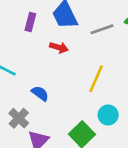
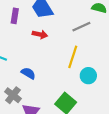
gray line: (102, 29) -> (81, 27), moved
cyan circle: (108, 115) -> (88, 76), moved

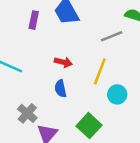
red arrow: (40, 34) -> (63, 62), moved
blue semicircle: (28, 73) -> (60, 89), moved, turned -136

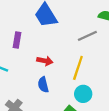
purple rectangle: (34, 20) -> (17, 40), moved
cyan circle: (117, 94) -> (83, 94), moved

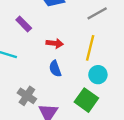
purple rectangle: (17, 40) -> (24, 24), turned -49

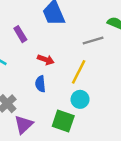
green square: (86, 100) -> (63, 121), turned -30

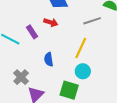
purple rectangle: (20, 34) -> (32, 32), moved
red arrow: (46, 60) -> (51, 22), moved

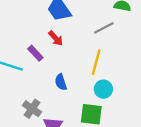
red arrow: (51, 22) -> (56, 38), turned 40

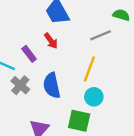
blue semicircle: (61, 82) -> (52, 85), size x1.5
gray cross: (32, 109) -> (20, 85), moved

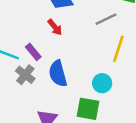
purple rectangle: (29, 54) -> (33, 52), moved
yellow line: (89, 69) -> (118, 49), moved

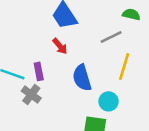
purple rectangle: (33, 52) -> (39, 71), turned 30
blue semicircle: (58, 74) -> (82, 78), moved

